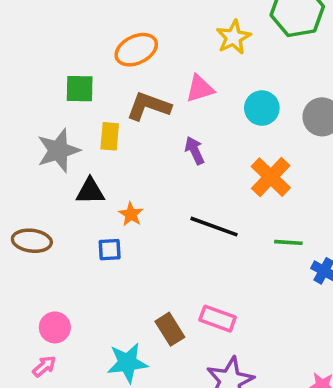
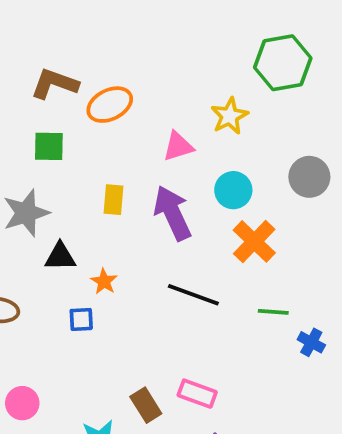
yellow star: (234, 37) -> (230, 116), moved
brown L-shape: (149, 106) -> (55, 84), moved
cyan circle: (262, 108) -> (233, 190), moved
yellow rectangle: (110, 136) -> (114, 200), moved
purple arrow: (195, 150) -> (172, 213), size x1.8

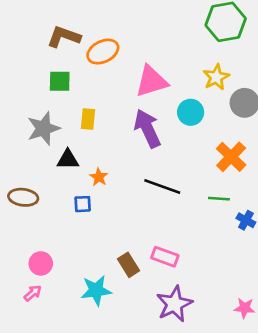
yellow star: (230, 116) -> (216, 77), moved
pink triangle: (178, 146) -> (151, 81), size x1.5
yellow rectangle: (114, 200) -> (88, 119), moved
orange cross: (254, 241) -> (231, 157), moved

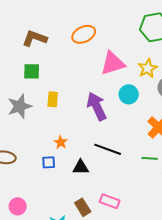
orange ellipse: (103, 52) -> (84, 34), moved
pink triangle: (151, 81) -> (113, 63), moved
black triangle: (68, 160) -> (81, 167), moved

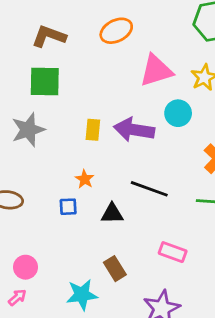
green square: (32, 71) -> (45, 82), size x1.4
yellow rectangle: (53, 99) -> (93, 130), moved
purple arrow: (97, 106) -> (134, 130), turned -56
pink rectangle: (110, 201) -> (173, 252), moved

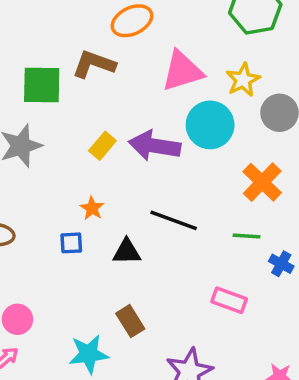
brown L-shape: (49, 36) -> (94, 64), moved
cyan circle: (178, 113) -> (210, 125), size x1.4
yellow rectangle: (93, 130) -> (102, 146), turned 35
pink rectangle: (173, 252) -> (229, 300), moved

